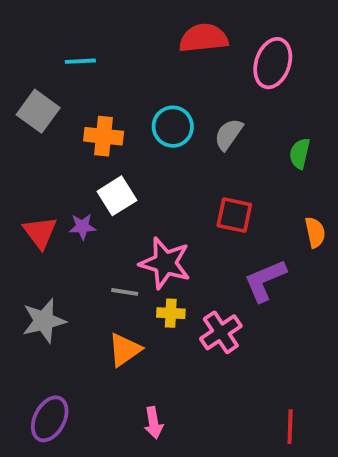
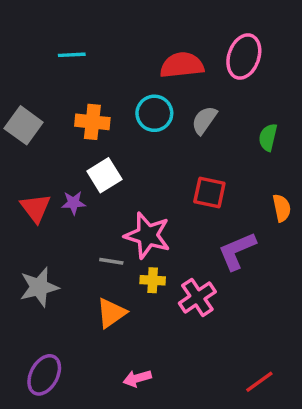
red semicircle: (204, 38) -> (182, 65), moved
gray square: (38, 111) -> (24, 125), moved
pink arrow: (154, 423) -> (137, 378), turned 84
red line: (290, 427) -> (259, 382), turned 52

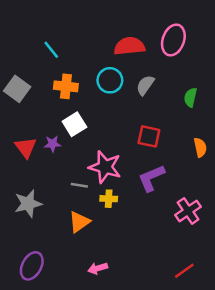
cyan line: (72, 55) -> (51, 50), moved, turned 54
purple L-shape: (237, 251) -> (151, 178), moved
pink cross: (197, 297) -> (188, 211), moved

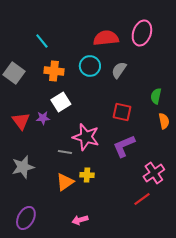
green semicircle: (190, 97) -> (156, 96), moved
yellow cross: (109, 199) -> (87, 175), moved
red line: (184, 271) -> (142, 199), moved

